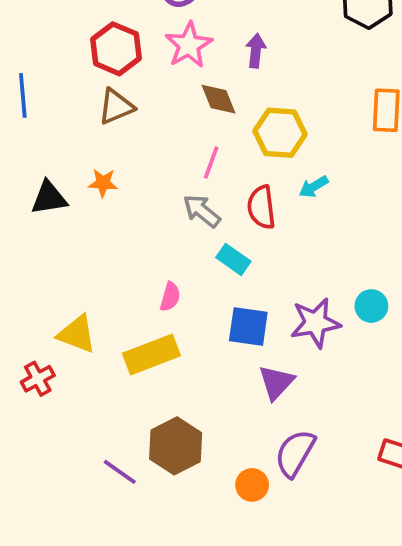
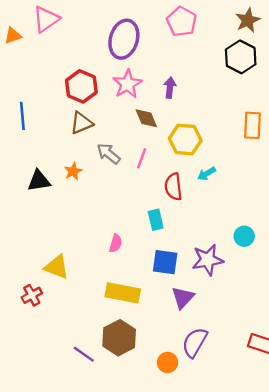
orange star: (103, 183) -> (73, 171), turned -30
gray arrow: (202, 211) -> (109, 154), moved
cyan rectangle: (233, 259) -> (156, 220), turned 42
cyan circle: (371, 306) -> (244, 236), moved
yellow rectangle: (151, 354) -> (123, 293), moved, turned 32

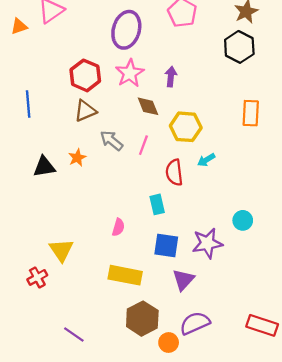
yellow triangle: (57, 267) -> (61, 250), turned 35
brown hexagon: (119, 338) -> (142, 319), moved
purple semicircle: (195, 342) -> (195, 323), turned 36
purple line: (84, 354) -> (74, 335), moved

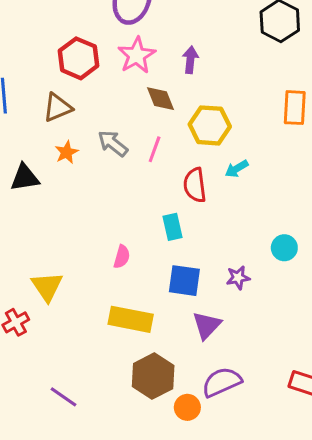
brown triangle: (85, 111) -> (58, 108), moved
orange star: (77, 158) -> (67, 152), moved
purple star: (207, 243) -> (238, 278), size x0.6

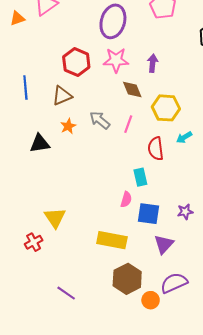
pink star: (137, 55) -> (116, 60), turned 30
pink semicircle: (122, 257) -> (126, 199), moved

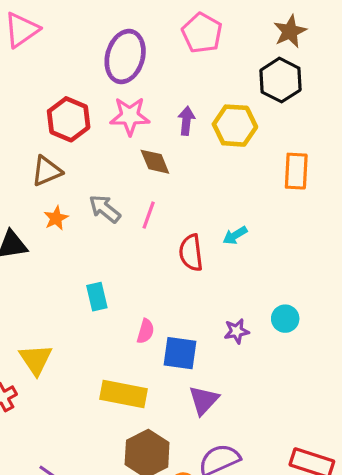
yellow hexagon: (166, 108) -> (235, 126), moved
cyan rectangle: (140, 177) -> (97, 297), moved
purple star: (185, 212) -> (237, 331), moved

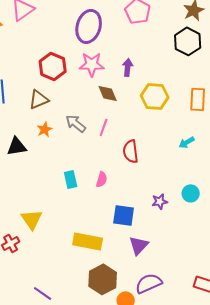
yellow hexagon: (235, 126) -> (155, 96), moved
cyan arrow: (235, 235) -> (187, 142), moved
pink semicircle: (145, 331) -> (102, 179), moved

